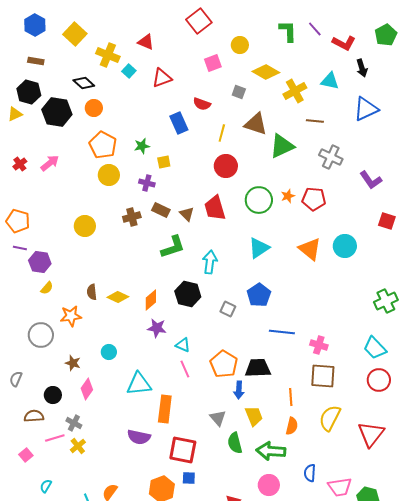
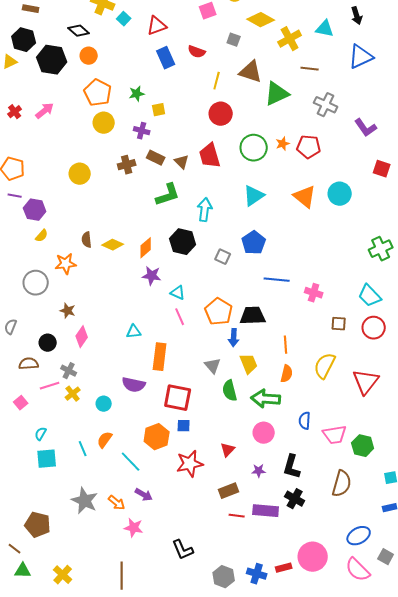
blue rectangle: (179, 123) -> (166, 58), moved
cyan circle: (109, 352) -> (104, 404), moved
brown square: (323, 376) -> (339, 324), moved, size x0.6
cyan triangle: (139, 384) -> (134, 332), size x0.6

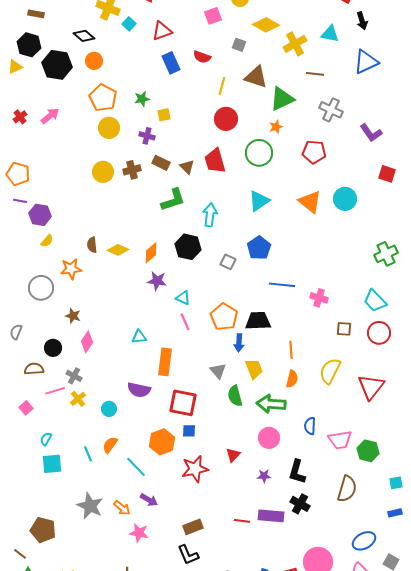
orange star: (283, 144) -> (276, 127), moved
yellow circle: (80, 174) -> (103, 172), moved
brown rectangle: (229, 491) -> (193, 527), moved

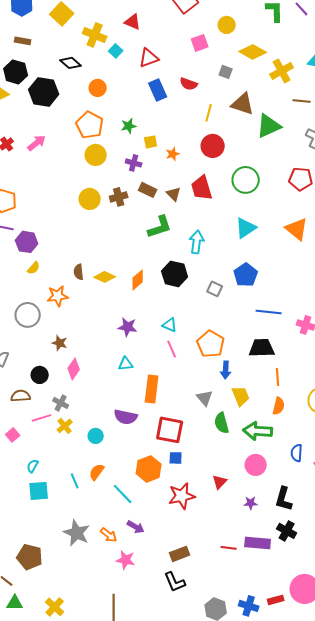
orange circle: (94, 61) -> (98, 88), moved
orange star: (276, 127) -> (173, 154), moved
purple star: (157, 281) -> (128, 327), moved
black trapezoid: (258, 321) -> (262, 348), moved

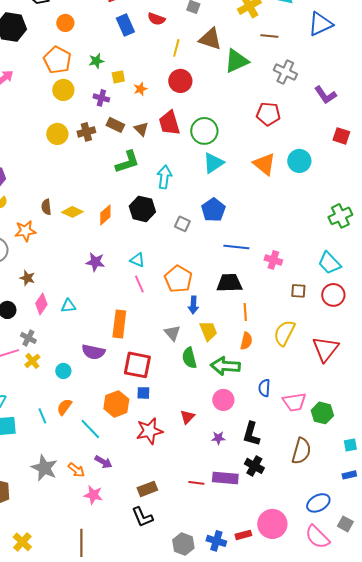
green circle: (246, 180) -> (204, 131), moved
cyan triangle: (126, 364) -> (68, 306), moved

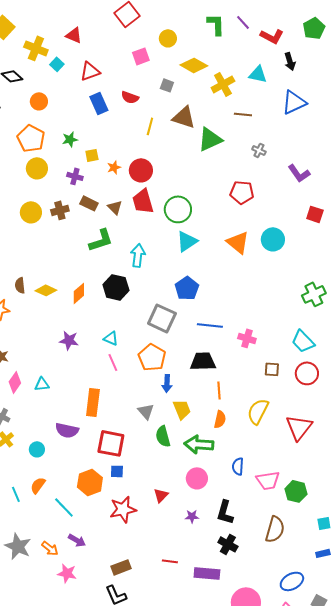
gray cross: (285, 72) -> (259, 150), size x0.6
red circle: (180, 81) -> (141, 170), moved
gray square: (182, 224) -> (162, 318), moved, size x1.8
purple rectangle: (225, 478) -> (207, 573), moved

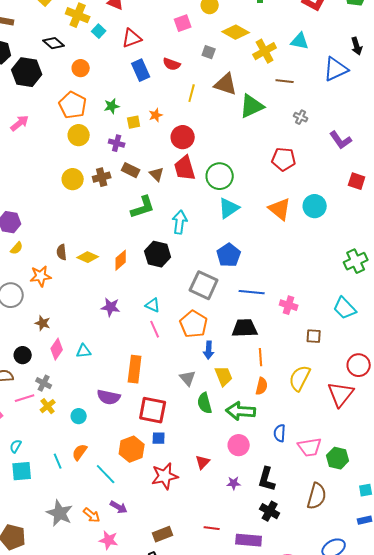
black arrow: (290, 61) -> (357, 46), moved
orange star: (114, 167) -> (156, 115), moved
red circle: (307, 373) -> (359, 365), moved

